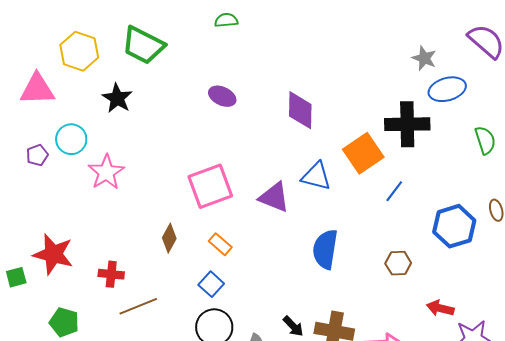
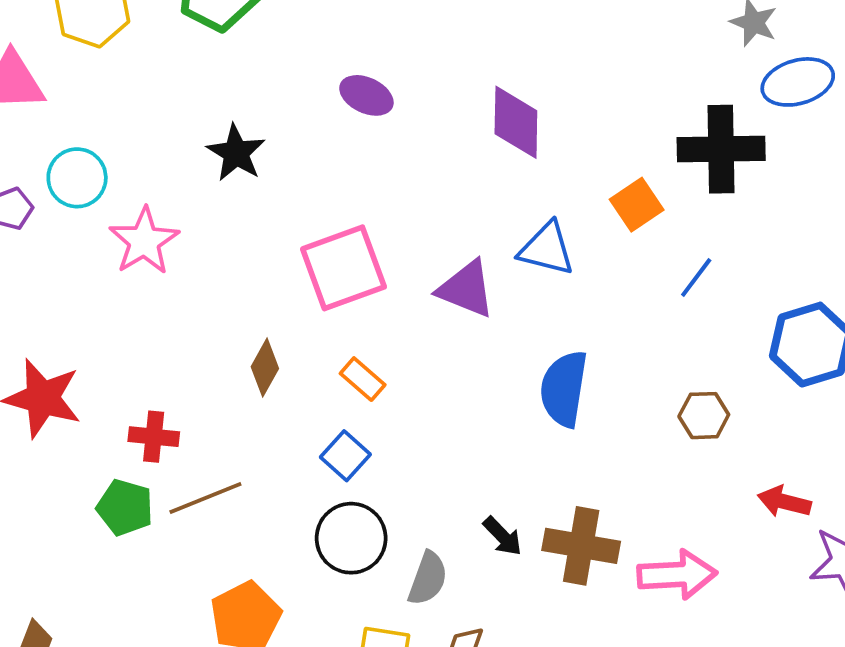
black star: (117, 98) -> (236, 153), moved
orange square: (363, 153) -> (637, 205), size x0.7
green pentagon: (64, 322) -> (125, 508), moved

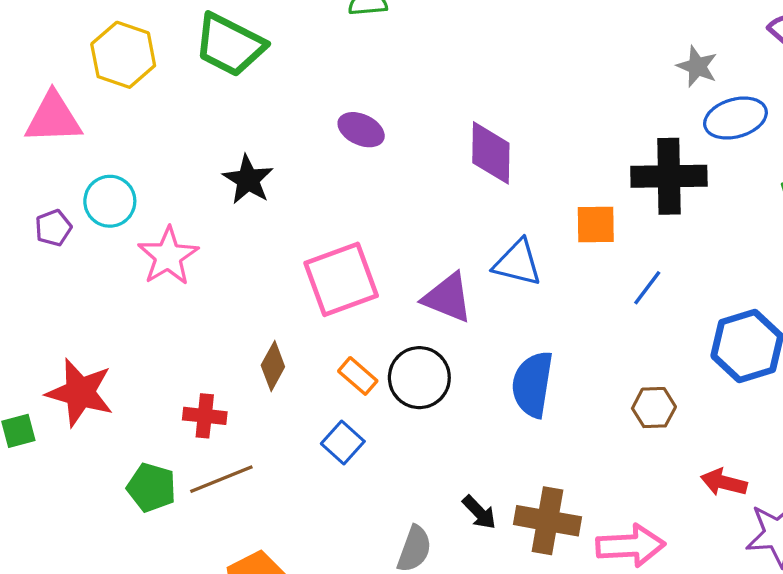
orange square: (637, 205) -> (596, 225), turned 33
red cross: (154, 437) -> (205, 416), moved
black circle: (351, 538) -> (419, 378), moved

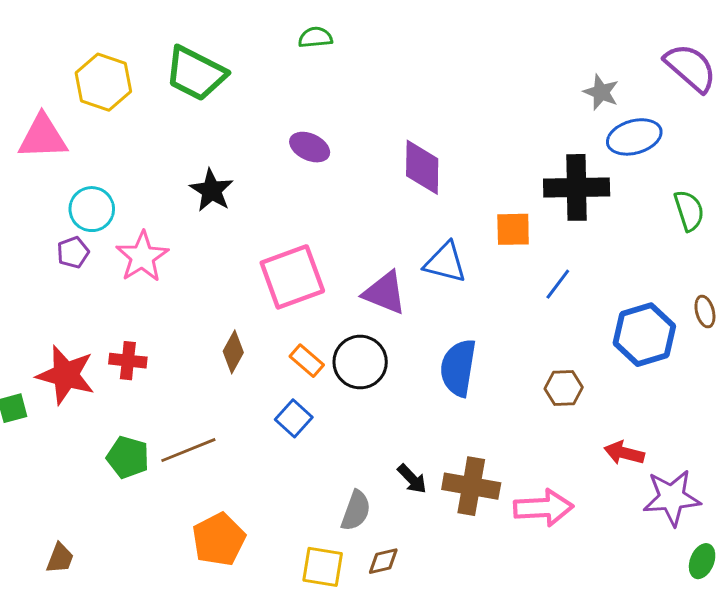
purple pentagon: (53, 228) -> (73, 252), moved
red cross: (205, 416) -> (128, 361), moved

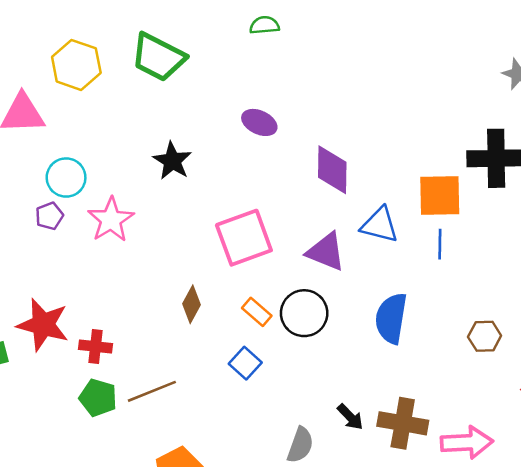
purple diamond: (422, 167) -> (332, 170), moved
orange square: (513, 229) -> (440, 195), size x1.4
blue line: (558, 284) -> (440, 244), moved, turned -36
red cross: (128, 361) -> (95, 346), moved

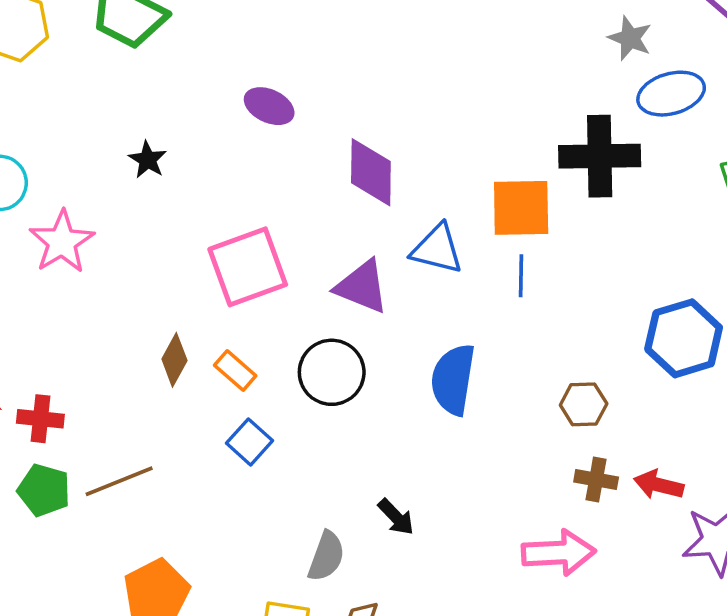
black star: (172, 161) -> (148, 160), size x0.7
orange rectangle: (257, 312) -> (235, 370), moved
brown cross: (403, 423) -> (596, 479), moved, size x0.6

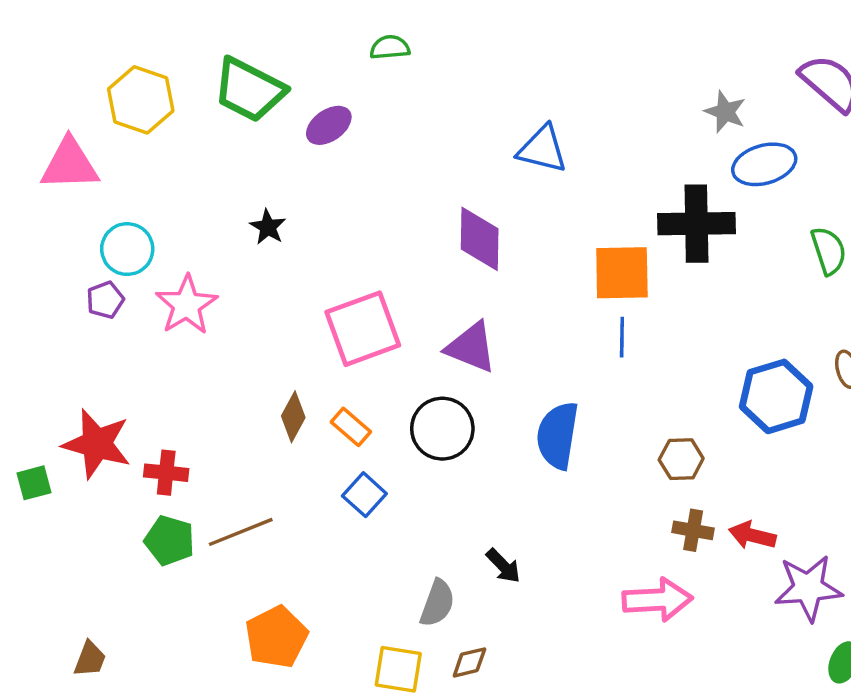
purple ellipse: (269, 106) -> (329, 125), moved, turned -60
blue triangle: (437, 249) -> (542, 149), moved

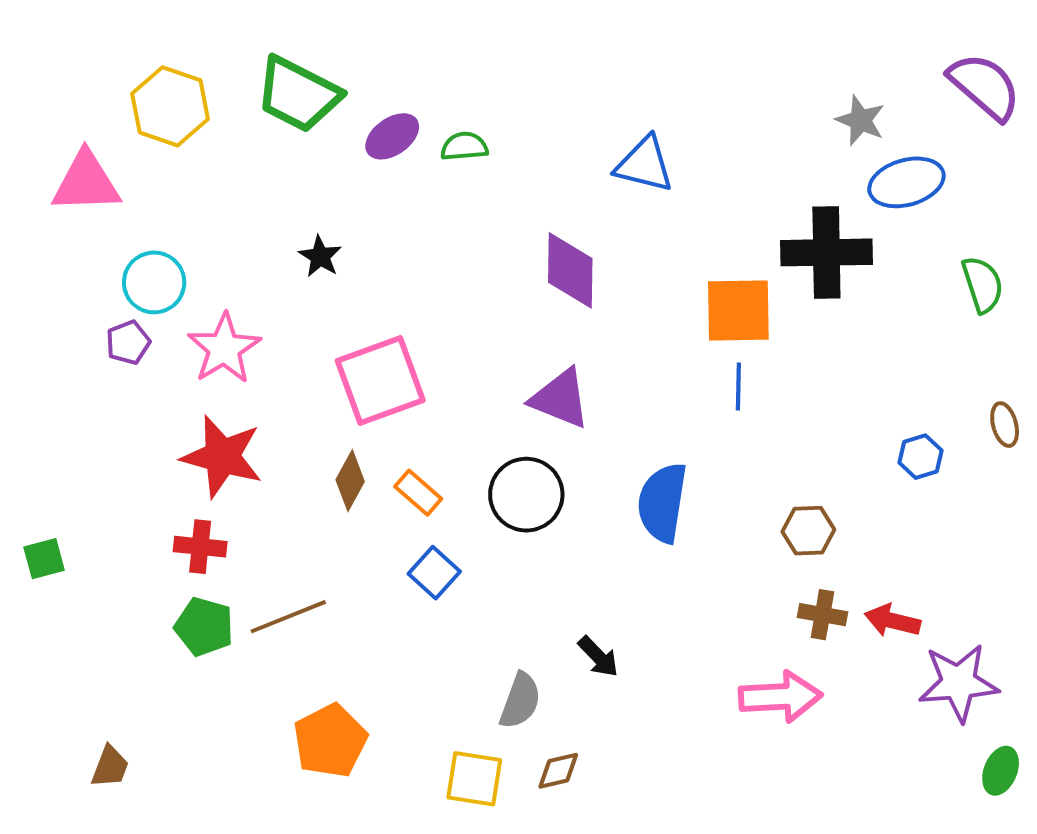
green semicircle: (390, 47) -> (464, 146), moved
pink square: (363, 329) -> (380, 381), moved
blue hexagon: (776, 396) -> (921, 457), size x0.5
red star: (97, 444) -> (222, 457), moved

